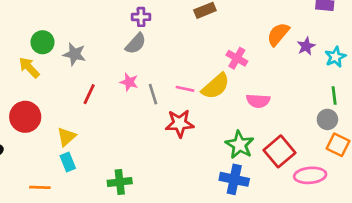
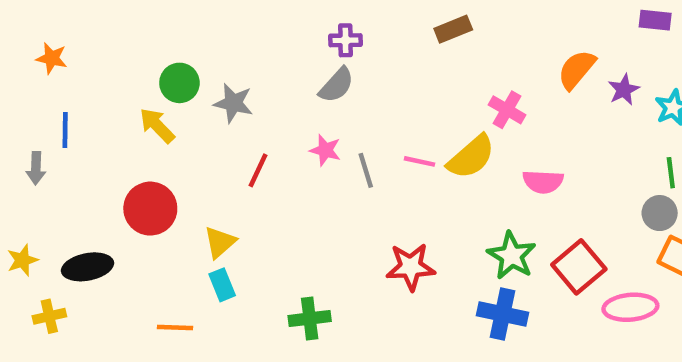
red star: (180, 123) -> (411, 267), moved

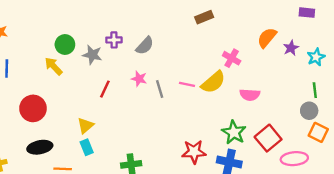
purple cross: (346, 40) -> (114, 40), moved
red circle: (150, 209) -> (33, 108), moved
black ellipse: (88, 267) -> (40, 147), moved
red star: (411, 267) -> (194, 152), moved

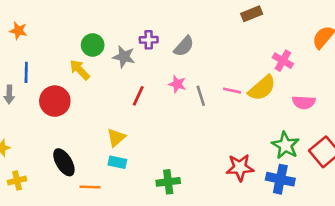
red circle: (33, 108) -> (55, 101), moved
black ellipse: (40, 147) -> (64, 162), turned 70
cyan rectangle: (87, 147) -> (117, 162), turned -56

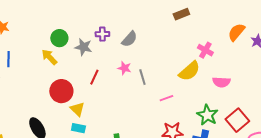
pink line: (232, 91) -> (166, 98), moved, turned -32
red circle: (55, 101) -> (61, 91), moved
yellow triangle: (116, 138) -> (77, 109), turned -35

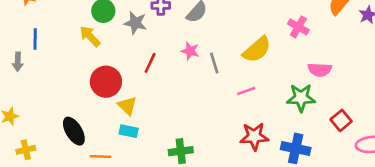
yellow semicircle: (189, 71) -> (257, 50), moved
green star: (207, 115) -> (301, 98), moved, turned -30
red square: (237, 120) -> (341, 120), size x0.7

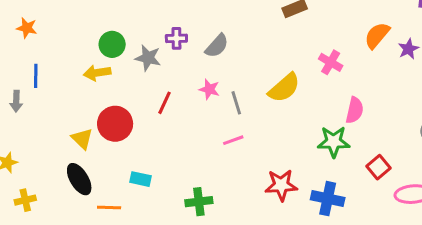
yellow arrow: (90, 36) -> (97, 73), turned -55
pink semicircle: (320, 70) -> (355, 110), turned -80
pink line: (246, 91) -> (233, 140), moved
yellow triangle: (127, 106) -> (82, 139), moved

